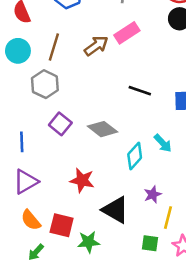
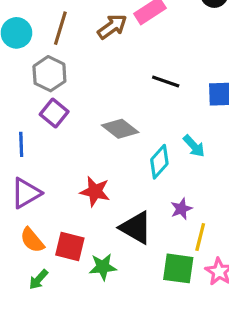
purple square: (60, 124) -> (54, 113), moved
green square: (150, 243) -> (178, 268), size x1.5

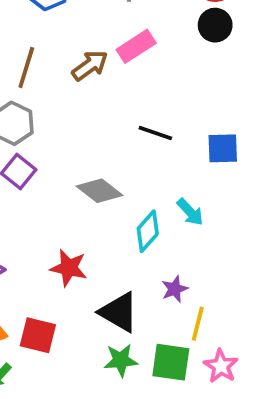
green star: (103, 267) -> (121, 360), moved

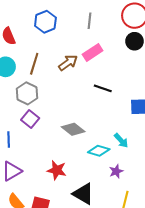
black line: (155, 133) -> (103, 88), moved
cyan diamond: (148, 231) -> (99, 151), turned 65
purple star: (175, 289) -> (116, 171), moved

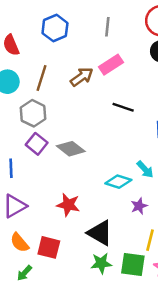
gray diamond: (73, 129) -> (71, 149), moved

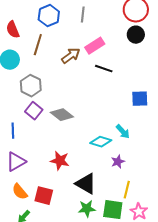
gray line: (107, 27) -> (83, 15), moved
brown line: (42, 78) -> (38, 45), moved
black line: (123, 107) -> (104, 69), moved

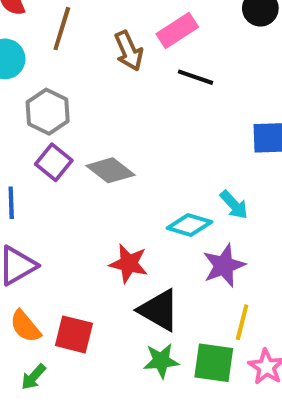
brown arrow: (71, 56) -> (129, 51), turned 102
red star: (60, 161) -> (129, 264), moved
purple star: (118, 162) -> (224, 266), size x1.5

